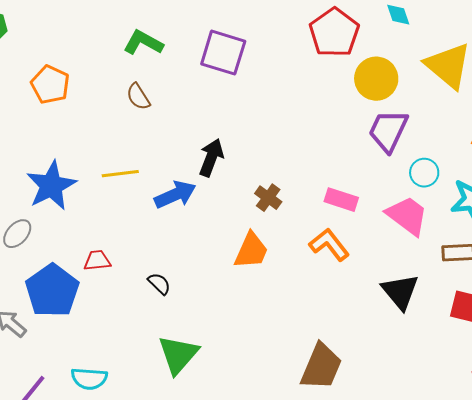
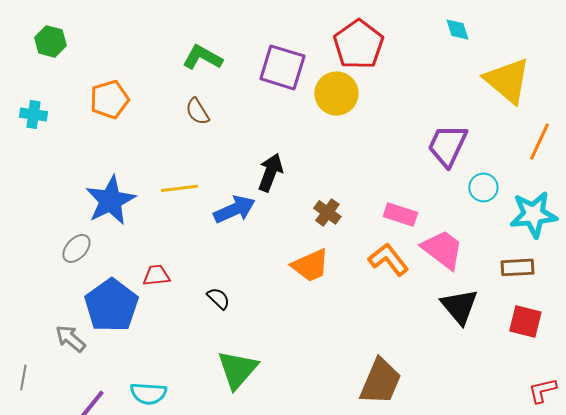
red pentagon: (334, 33) -> (358, 44), moved
yellow circle: (376, 79) -> (336, 93), moved
orange pentagon: (50, 85) -> (109, 99), turned 30
pink trapezoid: (407, 216) -> (442, 249), moved
orange trapezoid: (251, 251) -> (310, 265), turned 42

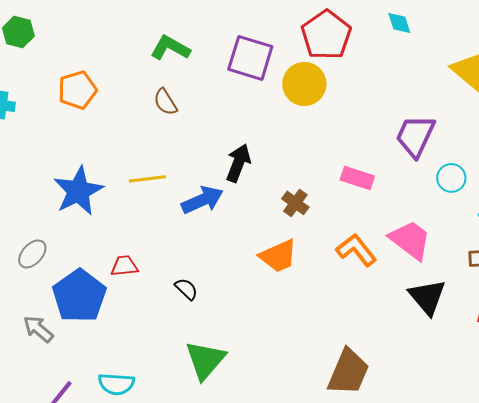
cyan diamond: (457, 29) -> (399, 23), moved
pink rectangle: (400, 214) -> (357, 178), moved
gray ellipse: (76, 248) -> (32, 254), moved

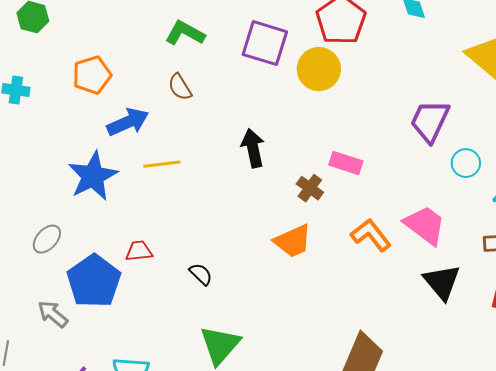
black arrow: (238, 163) -> (253, 148), turned -33
pink rectangle: (357, 178) -> (346, 163), moved
blue arrow: (202, 200) -> (128, 122), moved

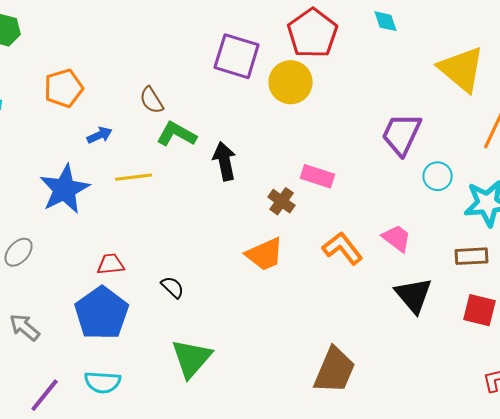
green L-shape: (185, 33) -> (177, 134), moved
blue arrow: (128, 122) -> (100, 135), size x0.6
pink trapezoid: (425, 225) -> (397, 238), size x0.7
blue pentagon: (94, 281) -> (102, 313), moved

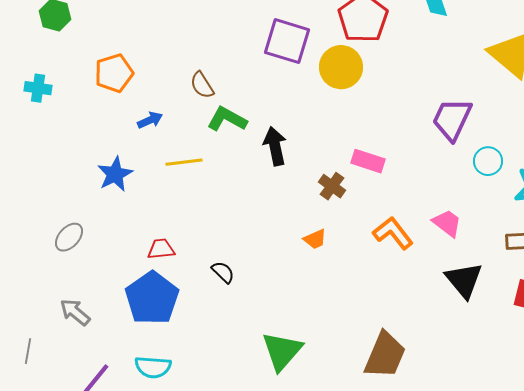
blue star: (65, 189) -> (115, 174), size x0.7
orange trapezoid: (265, 254) -> (315, 239), size x0.6
green triangle: (192, 358) -> (282, 351), moved

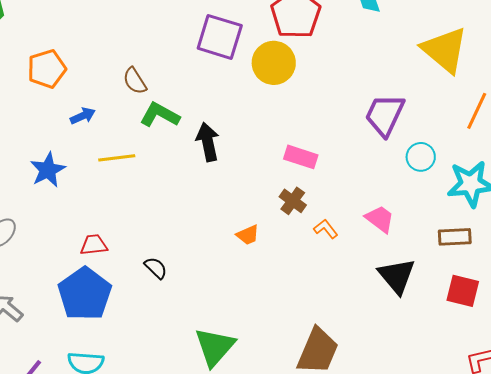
brown cross: (332, 186) -> (293, 201), moved
orange L-shape: (393, 233) -> (326, 229), size x0.6

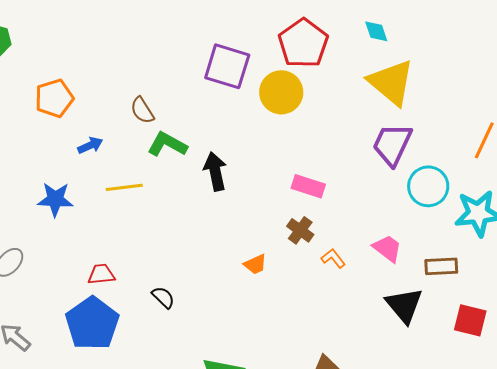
yellow triangle: (445, 50) -> (391, 82), moved
cyan circle: (421, 157) -> (428, 186), size x1.4
blue star: (48, 170) -> (55, 199), turned 30
brown rectangle: (455, 237) -> (441, 266), moved

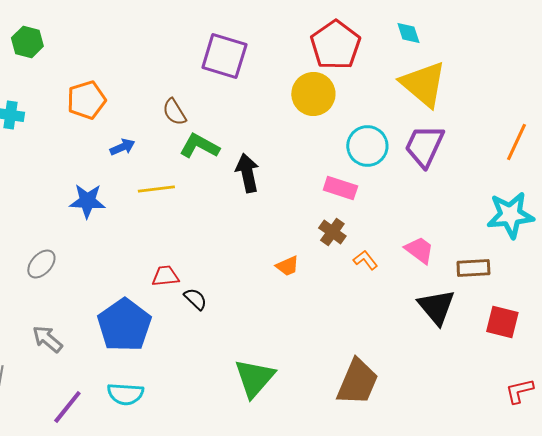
purple square: (227, 66) -> (224, 56), moved
cyan circle: (428, 186) -> (367, 146), moved
red trapezoid: (101, 274) -> (165, 276), moved

